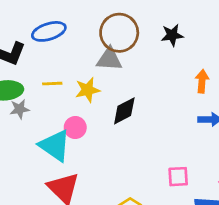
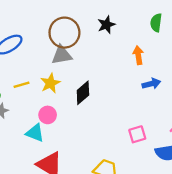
cyan triangle: (55, 146) -> (35, 133), size x0.7

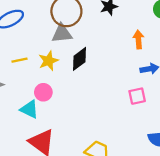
black diamond: (83, 93) -> (80, 59), moved
pink square: (137, 134) -> (137, 96), moved

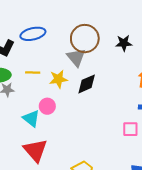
gray triangle: (62, 33) -> (76, 57), turned 42

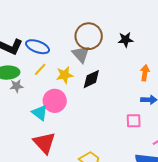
blue ellipse: (33, 34) -> (38, 47), moved, turned 35
yellow line: (33, 73) -> (40, 69), turned -48
pink circle: (47, 106) -> (55, 101), size x1.5

